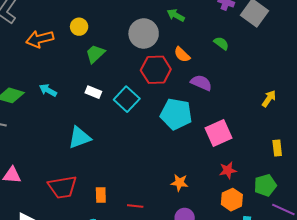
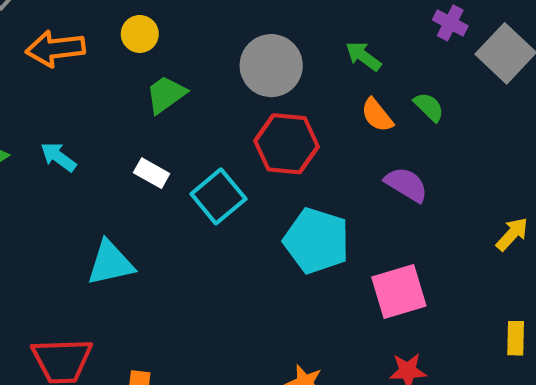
green arrow: (176, 15) -> (363, 56), moved
orange semicircle: (182, 55) -> (377, 115), moved
purple semicircle: (201, 83) -> (406, 184), moved

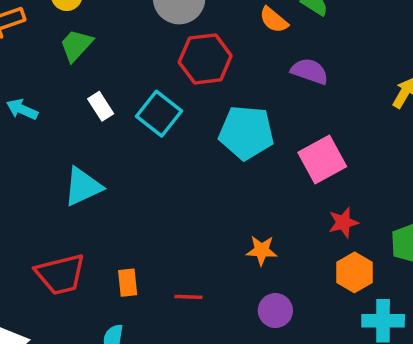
green trapezoid: (166, 94) -> (76, 45), moved
white rectangle: (152, 173) -> (101, 106), turned 40

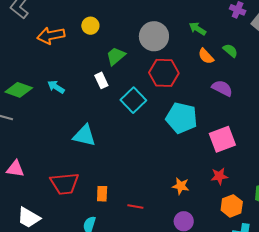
green trapezoid: (76, 45) -> (116, 56), moved
white rectangle: (101, 106) -> (101, 80), moved
cyan triangle: (83, 187) -> (84, 136), turned 30
red star: (343, 222) -> (219, 176), moved

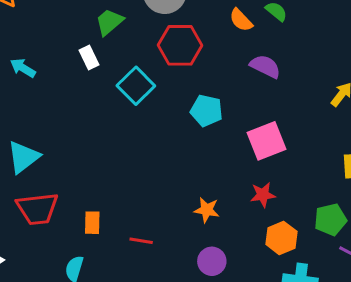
cyan pentagon: (181, 118) -> (206, 111), size x0.7
cyan triangle: (84, 136) -> (23, 157), moved, turned -50

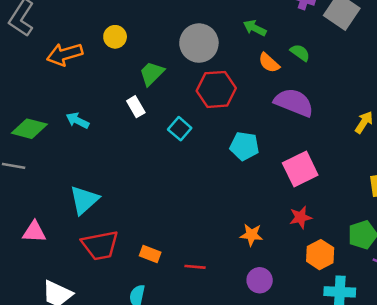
purple semicircle: (265, 66) -> (294, 102), size x1.4
cyan square: (136, 86) -> (180, 129), size x0.7
orange rectangle: (92, 223) -> (150, 254), turned -66

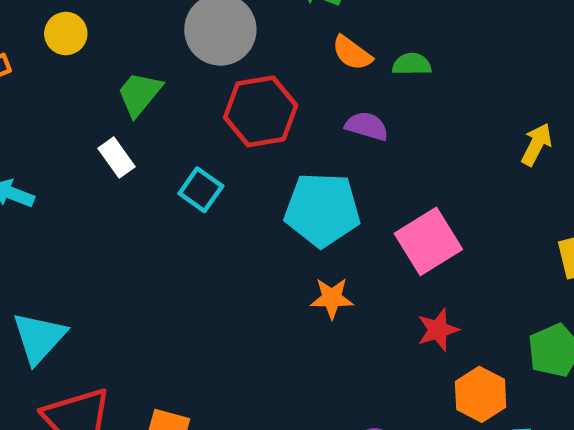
green semicircle: (300, 53) -> (412, 64), moved, turned -30
purple semicircle: (294, 102) -> (367, 126), moved, size x0.6
cyan pentagon: (244, 146) -> (322, 210), size x1.4
orange star: (251, 235) -> (332, 298), moved

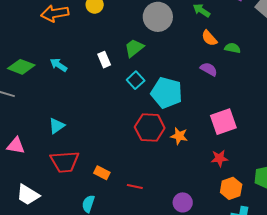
green trapezoid: (139, 94) -> (134, 48), moved
red hexagon: (261, 111) -> (150, 128), moved
cyan pentagon: (322, 210) -> (167, 93), moved
cyan triangle: (39, 338) -> (57, 126), size x0.7

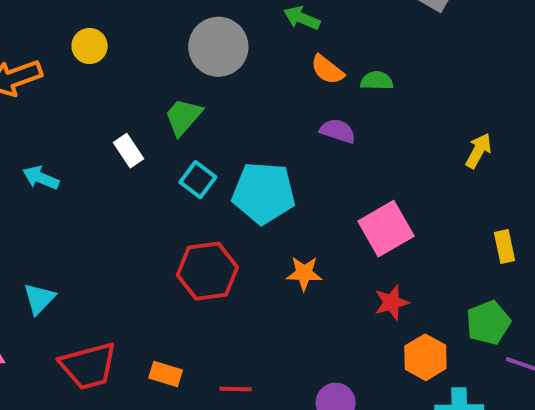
cyan triangle: (57, 126) -> (39, 299), moved
red hexagon: (150, 128) -> (207, 271), moved

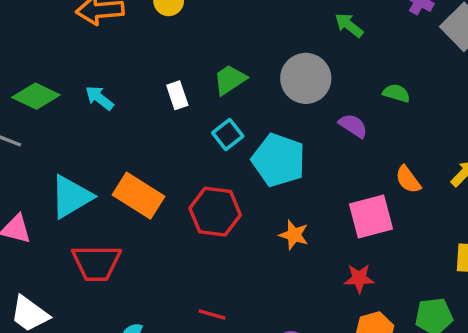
gray circle: (218, 47) -> (306, 78), moved
orange semicircle: (327, 70) -> (408, 180), moved
cyan triangle: (39, 299) -> (71, 197), size x1.6
orange rectangle: (166, 374) -> (138, 196), moved, size x1.8

